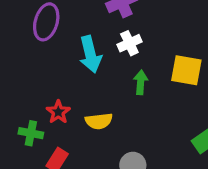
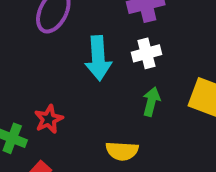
yellow semicircle: (99, 121) -> (122, 151), moved

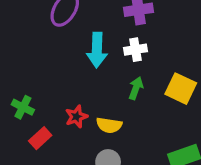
red star: (49, 119) -> (76, 117), moved

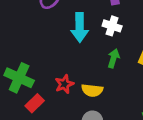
white cross: (135, 50) -> (112, 26), turned 30
green cross: (23, 107) -> (19, 78), size x1.5

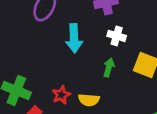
white cross: (112, 26) -> (117, 36), moved

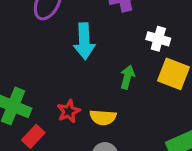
white cross: (117, 36) -> (158, 39), moved

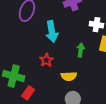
red star: (69, 111) -> (46, 60), moved

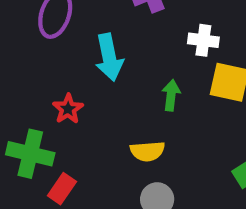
red star: (46, 60) -> (68, 109), moved

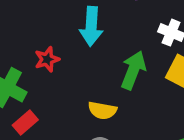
green arrow: (171, 95) -> (133, 70), size x1.5

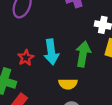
cyan arrow: (91, 26) -> (51, 52), moved

